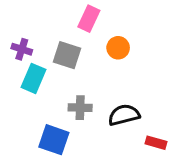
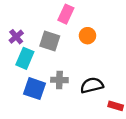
purple cross: (22, 49) -> (16, 37), turned 32
blue square: (54, 140) -> (35, 89), moved

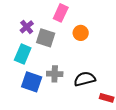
purple cross: (16, 37) -> (27, 27), moved

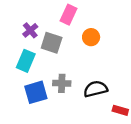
blue square: (32, 82) -> (36, 92), turned -35

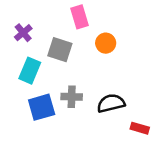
pink rectangle: (69, 15) -> (79, 17), turned -42
purple cross: (30, 30) -> (23, 33), moved

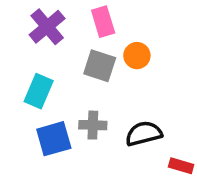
purple cross: (23, 33) -> (47, 27), moved, size x1.5
gray square: (60, 50) -> (100, 66), moved

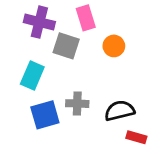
purple cross: (47, 27) -> (39, 22), turned -36
gray square: (100, 66) -> (66, 46), moved
red rectangle: (181, 166) -> (136, 137), moved

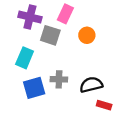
pink rectangle: (86, 18) -> (65, 14), turned 42

